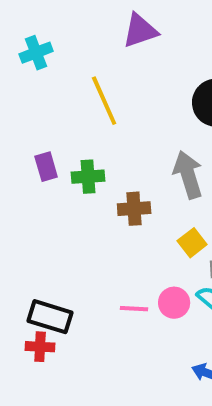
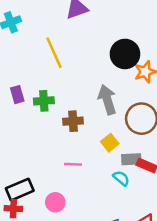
pink circle: (174, 303) -> (55, 202), moved
pink line: (134, 309) -> (73, 164), moved
black rectangle: (50, 317) -> (20, 190), turned -40

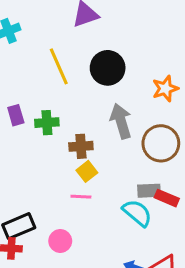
black circle: (125, 54) -> (108, 68), moved
yellow square: (110, 143) -> (87, 171), moved
cyan semicircle: (121, 178) -> (137, 213), size x1.5

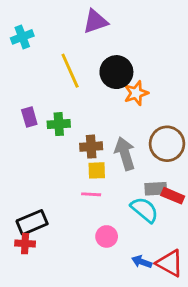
orange star: (165, 89) -> (136, 93), moved
gray arrow: (121, 121) -> (125, 154), moved
yellow square: (87, 171) -> (97, 170), turned 36
pink circle: (60, 241) -> (107, 236), moved

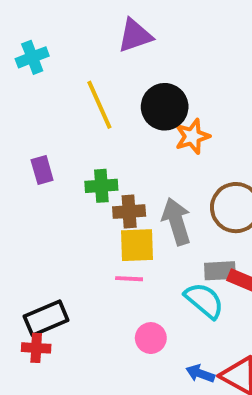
green cross: (59, 124) -> (101, 186), moved
yellow square: (97, 170) -> (137, 245), size x1.4

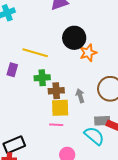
yellow line: (99, 105) -> (35, 53), moved, turned -50
purple rectangle: (42, 170) -> (12, 70), turned 32
gray arrow: (176, 221) -> (80, 96), size x0.6

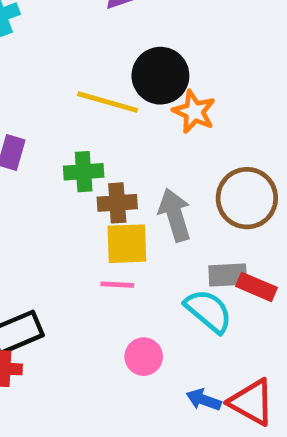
yellow line: (35, 53) -> (108, 102), moved
orange star: (88, 53) -> (194, 112), turned -30
gray arrow: (80, 96) -> (175, 215), size x1.5

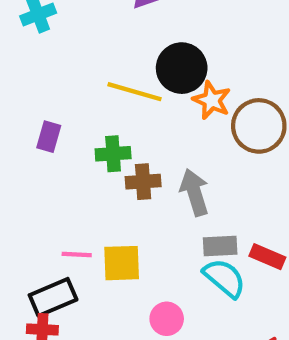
brown circle: (247, 198) -> (259, 126), moved
yellow square: (127, 244) -> (122, 263), moved
gray rectangle: (228, 275) -> (220, 246), moved
pink line: (117, 285) -> (77, 254), moved

